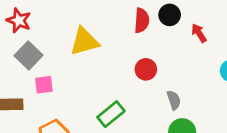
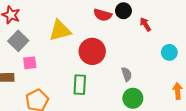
red semicircle: (142, 20) -> (103, 15), turned 102
red circle: (146, 69) -> (92, 51), moved, size x1.6
green rectangle: (111, 114) -> (80, 85), turned -48

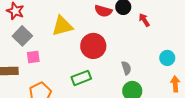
cyan circle: (169, 52) -> (167, 58), moved
green rectangle: (80, 85) -> (81, 78), turned 66

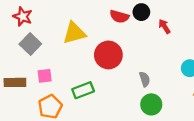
pink square: (33, 57) -> (45, 76), moved
green rectangle: (81, 78) -> (83, 90), moved

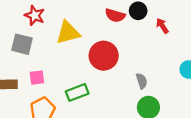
red star: (23, 16) -> (35, 15), moved
gray square: (30, 44) -> (22, 44), turned -30

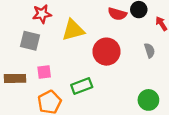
red star: (35, 15) -> (42, 14), turned -30
gray semicircle: (142, 81) -> (150, 50), moved

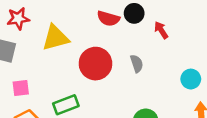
gray semicircle: (150, 50) -> (137, 64), moved

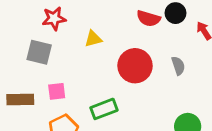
yellow triangle: (56, 38) -> (93, 39), size x0.6

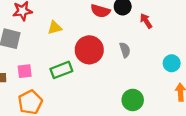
green rectangle: (104, 109) -> (61, 70), moved

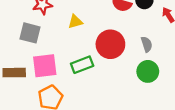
pink square: (25, 71) -> (45, 66), size x1.6
green circle: (133, 100) -> (148, 71), moved

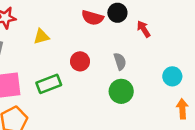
red circle: (110, 44) -> (80, 61), size x0.6

